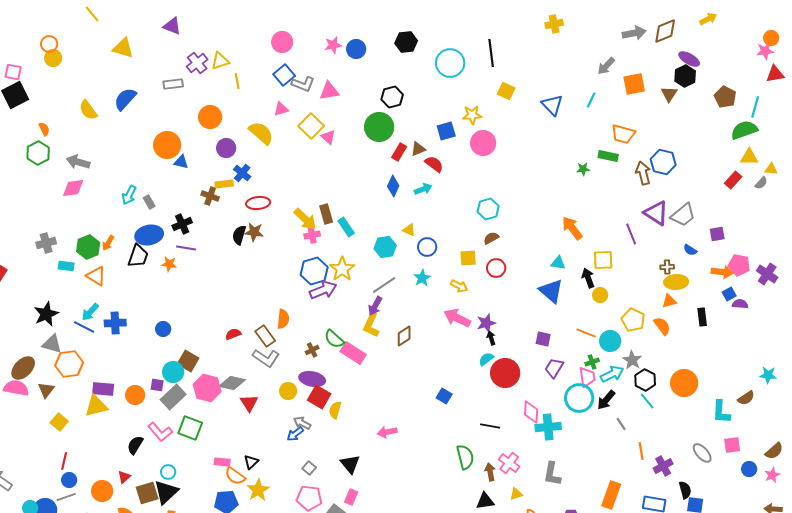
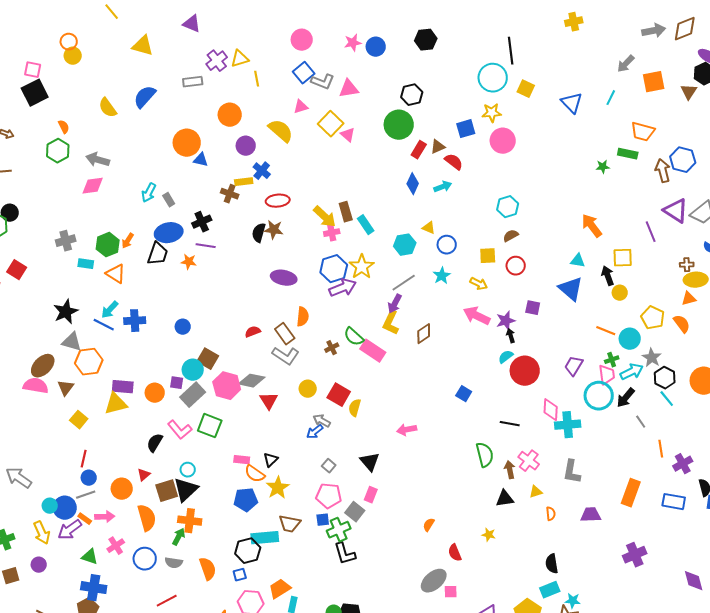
cyan circle: (450, 63) -> (493, 78), moved
purple square: (543, 339) -> (533, 308), moved
purple ellipse: (312, 379) -> (284, 278), moved

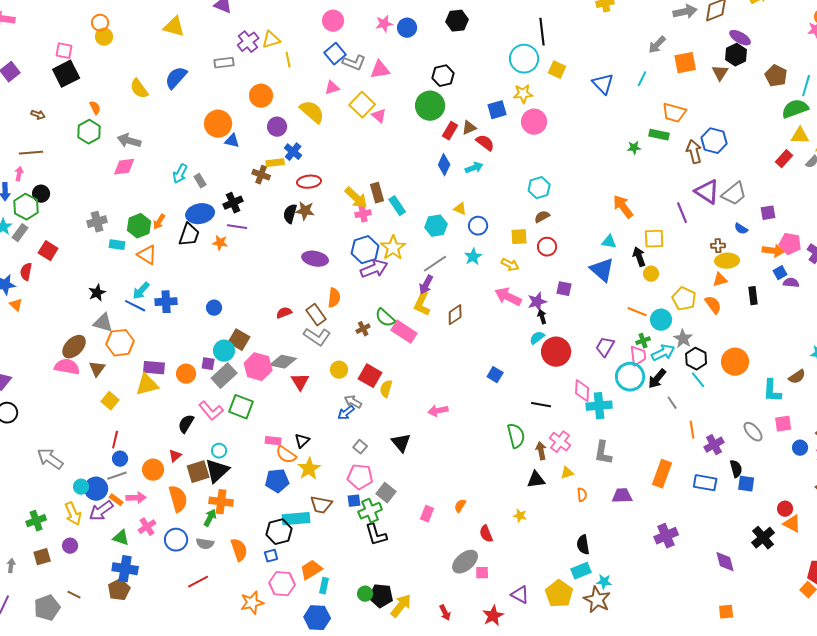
black star: (66, 312) -> (97, 293), size x0.7
pink rectangle: (371, 495) -> (427, 514), moved

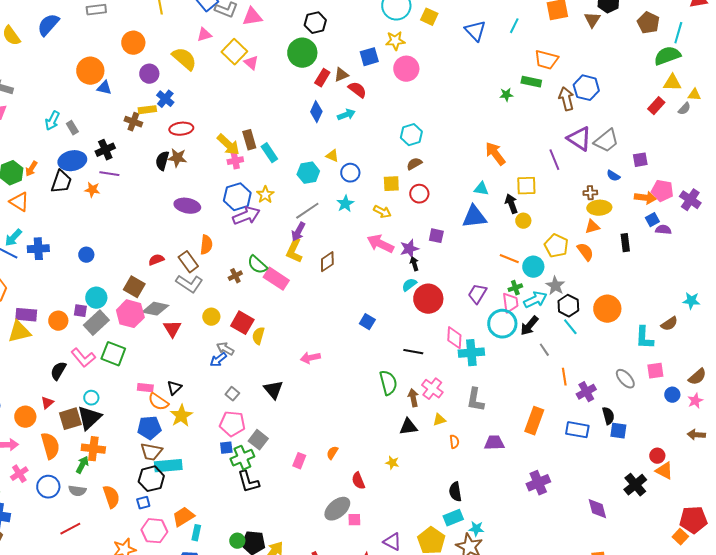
yellow star: (393, 248) -> (265, 195), size x0.7
blue triangle: (602, 270) -> (474, 217), turned -48
brown square: (239, 340) -> (134, 287), moved
brown trapezoid: (321, 505) -> (151, 452), moved

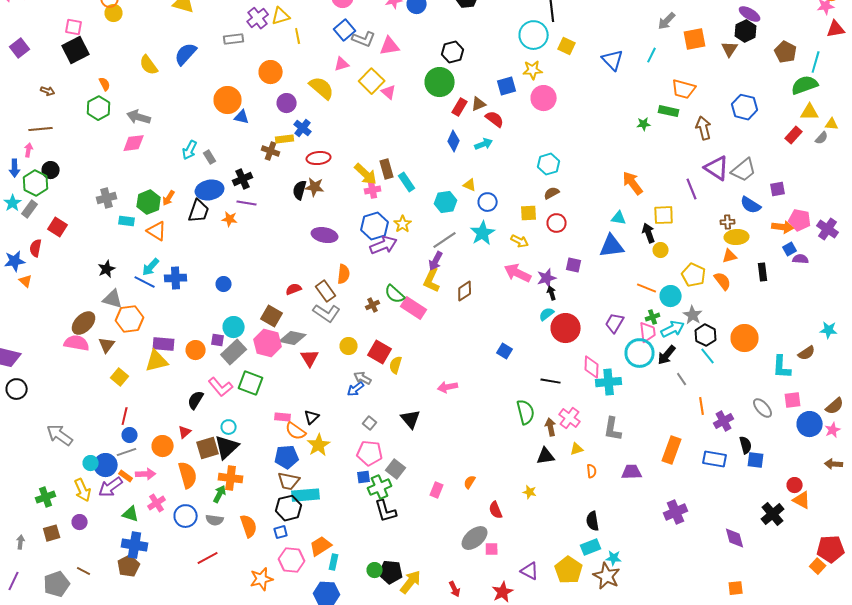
blue hexagon: (586, 88) -> (745, 107), moved
blue semicircle: (613, 176) -> (751, 205), size x1.5
cyan star: (345, 204) -> (483, 233), size x1.4
blue circle: (672, 395) -> (810, 424), size x1.6

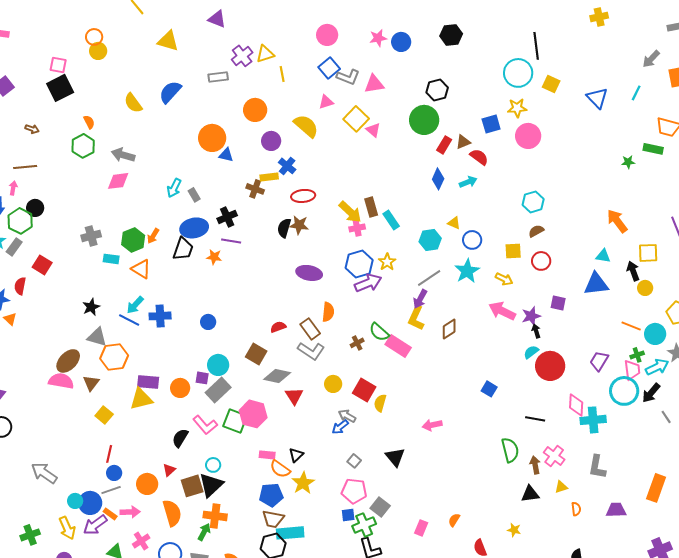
pink hexagon: (268, 343) -> (253, 414), moved

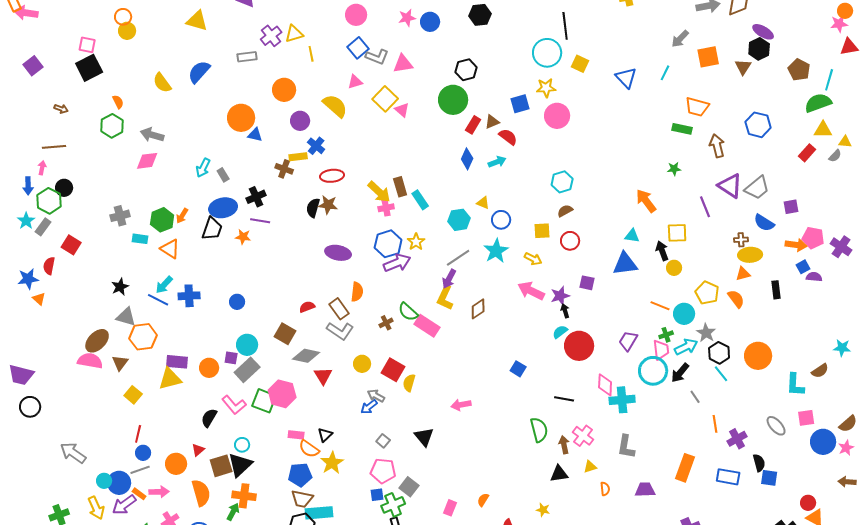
green star: (628, 162) -> (674, 169), moved

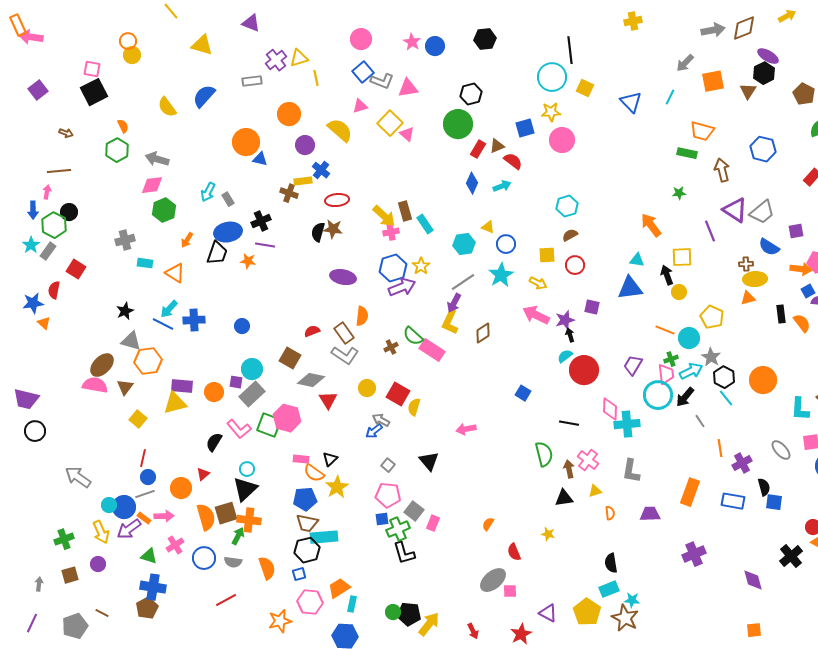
pink star: (407, 18) -> (412, 42), turned -30
green hexagon: (162, 220) -> (164, 210), moved
orange semicircle: (736, 299) -> (802, 323), moved
brown square: (221, 466) -> (226, 513), moved
pink rectangle: (450, 508) -> (433, 523), moved

